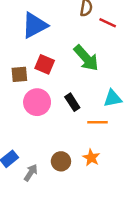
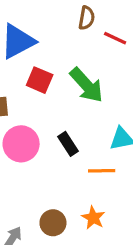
red square: (45, 64) -> (40, 80), moved

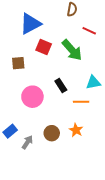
red line: (115, 38) -> (89, 31), moved
pink circle: (21, 144) -> (32, 97), moved

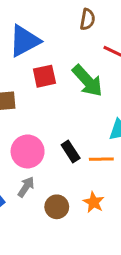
red square: (44, 47) -> (44, 76), turned -35
black rectangle: (61, 86) -> (71, 151), moved
gray arrow: (27, 142) -> (26, 187), moved

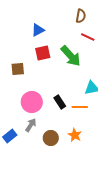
brown semicircle: (87, 19) -> (81, 16), moved
blue triangle: (24, 41) -> (38, 30), moved, size x0.6

